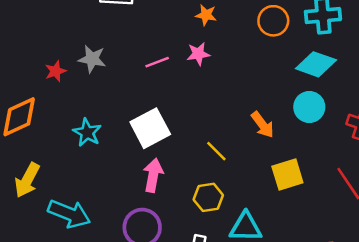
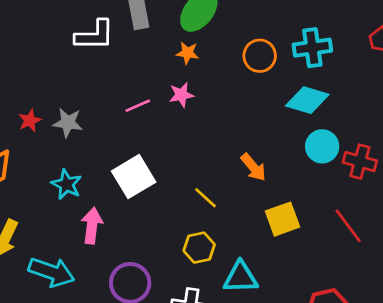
gray star: (92, 59) -> (68, 123), moved
cyan circle: (309, 107) -> (322, 146), moved
pink arrow: (153, 175) -> (92, 226), moved

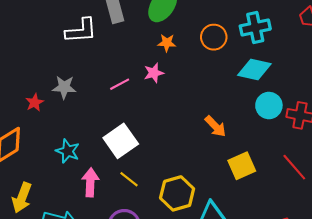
orange star: (187, 53) -> (167, 43), moved
gray star: (68, 123) -> (64, 87), moved
yellow line: (205, 198) -> (129, 179), moved
yellow hexagon: (199, 248) -> (177, 193), size x1.4

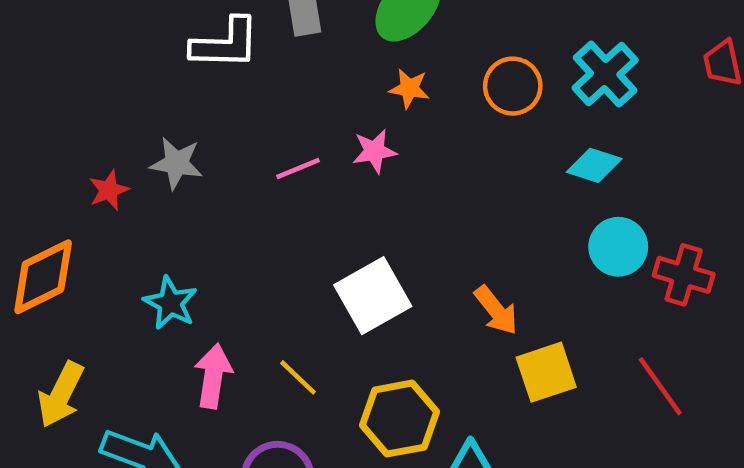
cyan cross: (255, 27) -> (605, 74), turned -36
cyan diamond: (254, 70) -> (594, 165), size x0.7
orange arrow: (215, 126) -> (496, 310), moved
white square: (121, 141) -> (373, 296), moved

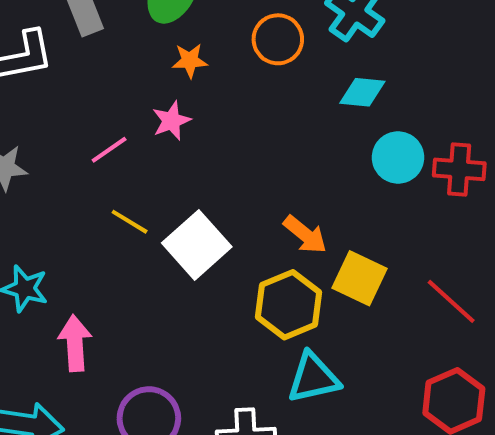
yellow square: (546, 372) -> (359, 278), turned -34
yellow line: (298, 377) -> (130, 222), moved
red line: (660, 386) -> (451, 301), moved
yellow hexagon: (400, 419) -> (289, 305), moved

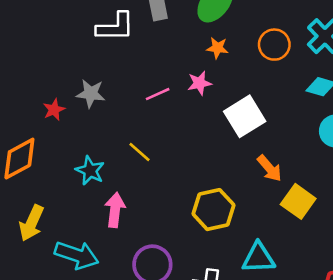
yellow line: (130, 222) -> (139, 152), moved
white square: (197, 245) -> (245, 116), moved
yellow hexagon: (289, 305) -> (213, 210), moved

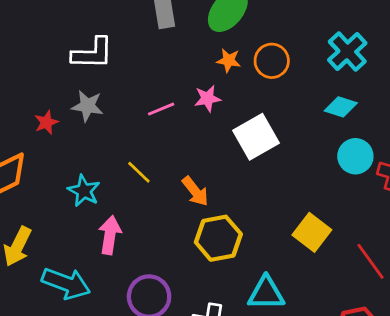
white L-shape: (115, 27) -> (92, 53), moved
orange circle: (274, 45) -> (272, 61), moved
orange arrow: (269, 168) -> (195, 191), moved

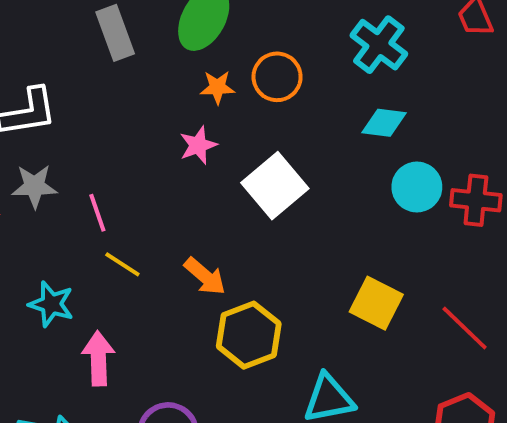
pink line: (161, 109) -> (97, 213), moved, turned -76

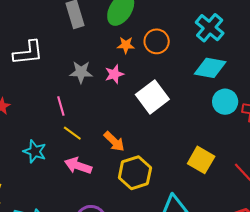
cyan diamond: (384, 123) -> (210, 68), size x1.4
gray star: (34, 186) -> (81, 72), moved
pink arrow: (98, 358) -> (78, 166), moved, turned -72

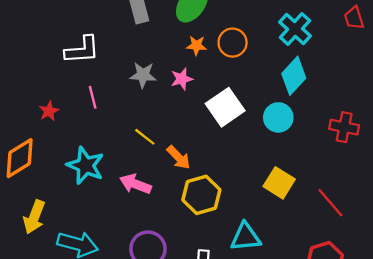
cyan diamond: (210, 68) -> (294, 76), turned -60
cyan circle: (225, 102) -> (278, 117), moved
pink line: (61, 106) -> (93, 97), moved
yellow line: (72, 133) -> (145, 137), moved
cyan star: (35, 151) -> (85, 165), size x1.4

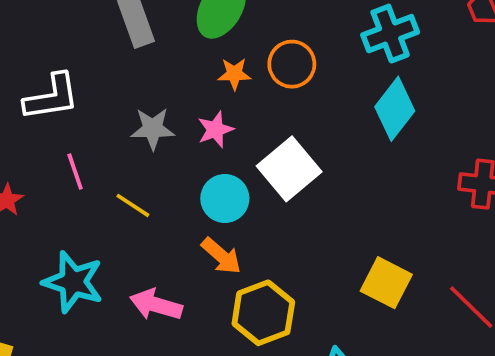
cyan cross: (295, 29) -> (390, 34), turned 32
cyan circle: (278, 117) -> (225, 199), moved
yellow line: (145, 137) -> (133, 205), moved

